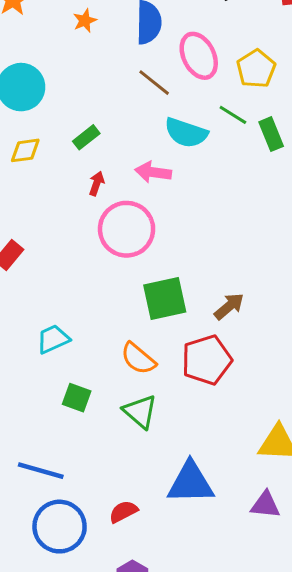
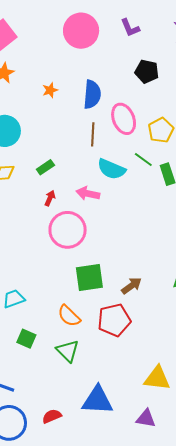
brown line: (154, 83) -> (93, 134), turned 50

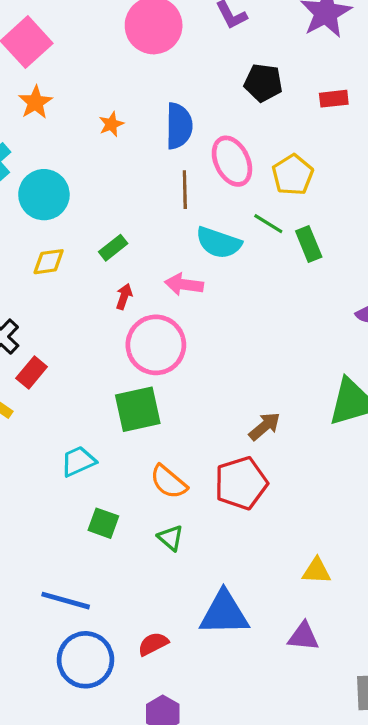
green square: (89, 277) -> (138, 409), moved
green triangle: (68, 351) -> (171, 538), size x0.7
yellow triangle: (157, 378) -> (317, 571), size x0.7

